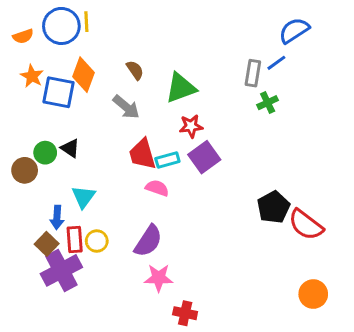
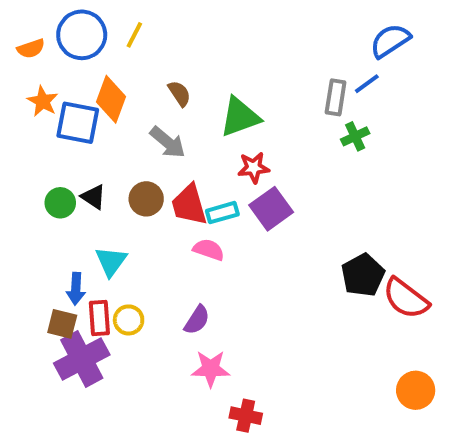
yellow line: (86, 22) -> (134, 35), moved, turned 30
brown circle: (25, 170) -> (146, 199), moved
purple semicircle: (148, 241) -> (197, 320), size x0.7
brown square: (47, 244) -> (62, 324), turned -30

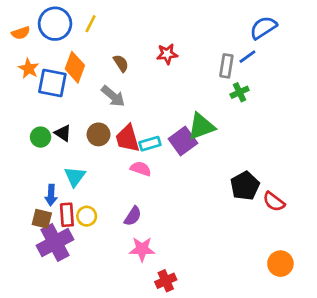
green triangle: (240, 117) -> (201, 126), moved
red star: (254, 168) -> (167, 54), moved
red semicircle: (406, 298) -> (274, 202), size x0.7
red cross: (246, 416) -> (166, 281), turned -36

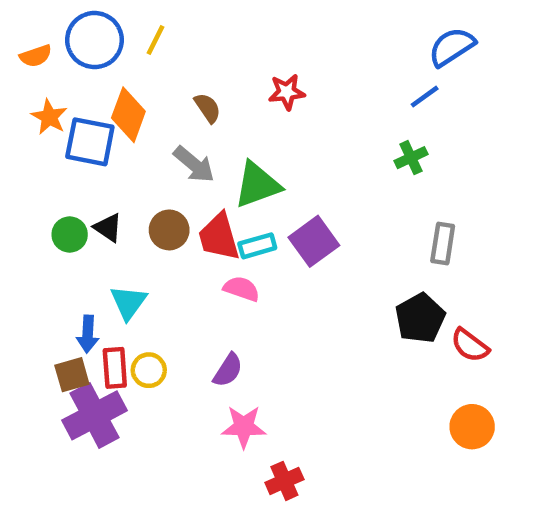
gray rectangle: (226, 66) -> (443, 244), moved
green triangle: (201, 126) -> (257, 185), moved
brown square: (42, 219) -> (72, 375), turned -30
orange circle: (280, 264) -> (472, 427), moved

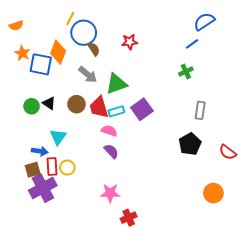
blue circle: (94, 40) -> (84, 33), moved
blue arrow: (88, 334) -> (40, 151), turned -84
red semicircle: (470, 345) -> (228, 152), moved
purple semicircle: (228, 370) -> (111, 151), moved, turned -77

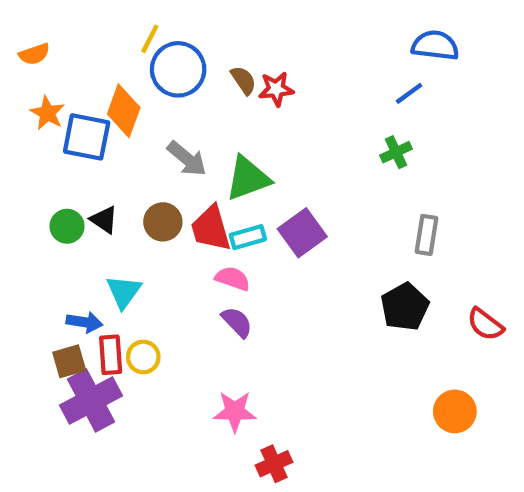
blue semicircle: (204, 21) -> (435, 45), turned 40
brown semicircle: (94, 49) -> (243, 80), moved

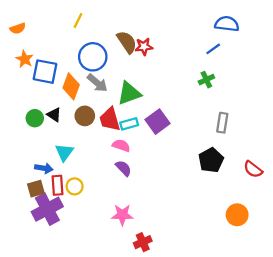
blue circle: (178, 69) -> (93, 57), moved
brown semicircle: (243, 80) -> (127, 42), size x1.5
orange diamond: (124, 111) -> (71, 86), moved

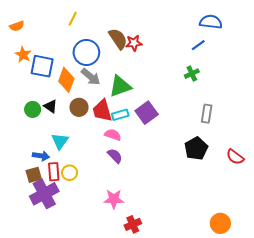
orange circle: (237, 215) -> (220, 223), moved

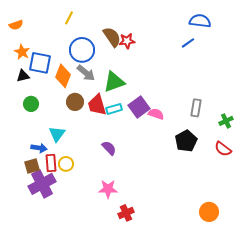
green cross: (192, 74) -> (226, 121), moved
black triangle: (51, 106) -> (23, 76), moved, turned -48
pink semicircle: (113, 135) -> (156, 114), moved

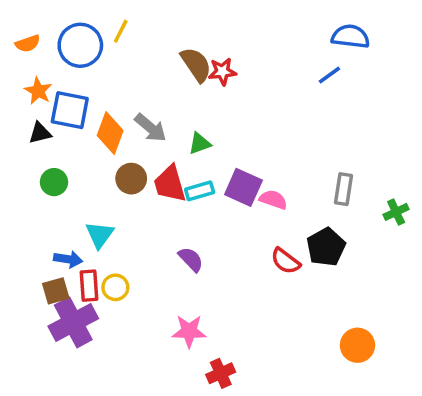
blue circle: (82, 50) -> (80, 45), moved
green triangle: (114, 82) -> (200, 143), size x0.6
purple square: (139, 107) -> (243, 187), turned -30
red semicircle: (223, 149) -> (286, 261), moved
orange circle: (209, 212) -> (357, 345), moved

